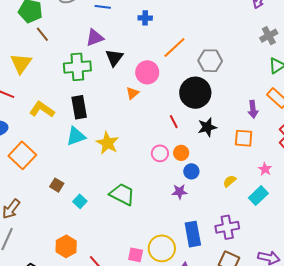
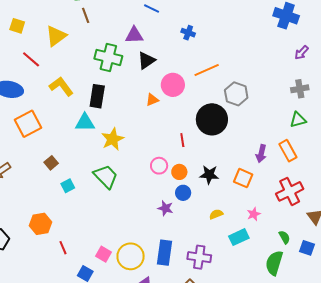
black star: (207, 127) -> (209, 175), moved
green trapezoid: (122, 194) -> (106, 176), moved

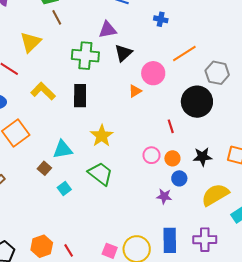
cyan triangle: (85, 123) -> (63, 149), moved
yellow semicircle: (216, 214) -> (215, 195), size x2.0
orange hexagon: (40, 224) -> (42, 246), moved

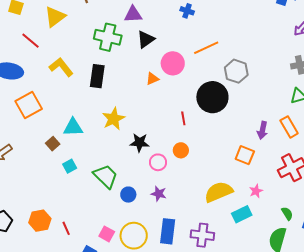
pink circle: (152, 155) -> (158, 162), moved
black star: (202, 157) -> (140, 143), moved
green trapezoid: (100, 174) -> (106, 176), moved
blue circle: (179, 178) -> (128, 195), moved
purple star: (164, 196) -> (159, 194), moved

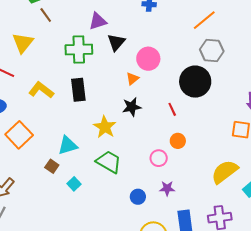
orange line: (206, 48) -> (204, 20), moved
black star: (140, 143) -> (132, 107), moved
green trapezoid: (106, 176) -> (109, 162), moved

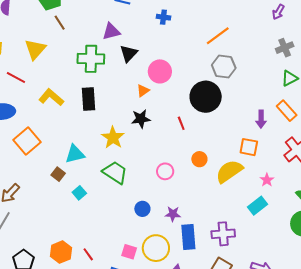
orange circle: (178, 141) -> (199, 159), moved
yellow semicircle: (225, 172) -> (229, 171), moved
purple star: (167, 188) -> (173, 214), moved

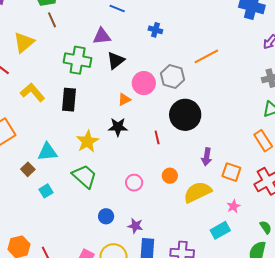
gray hexagon: (224, 66) -> (172, 77), moved
purple arrow: (261, 119) -> (207, 157), moved
orange square: (249, 147) -> (231, 172), moved

